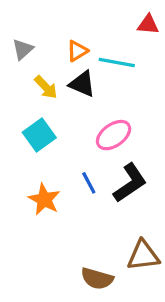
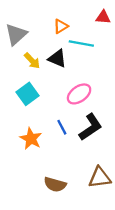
gray triangle: (23, 49) -> (16, 34), size x1.5
orange triangle: (77, 51) -> (61, 26), moved
brown semicircle: (97, 279) -> (55, 184), moved

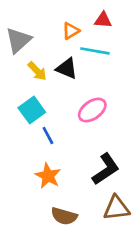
red triangle: (103, 17) -> (103, 20), moved
blue line: (62, 127) -> (48, 136), moved
black L-shape: (91, 127) -> (106, 169), moved
orange star: (31, 139) -> (48, 176), moved

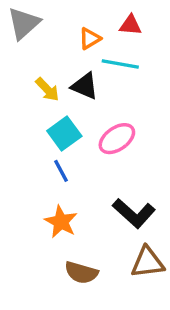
gray triangle: (18, 40) -> (24, 23), moved
cyan square: (32, 110) -> (64, 134), moved
black L-shape: (106, 169) -> (134, 213), turned 76

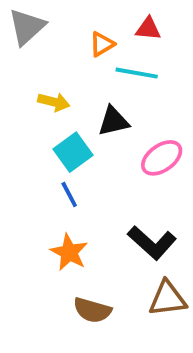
black triangle: (85, 86) -> (113, 121), moved, turned -36
yellow arrow: (47, 89) -> (54, 102), turned -32
pink ellipse: (117, 139) -> (162, 158), moved

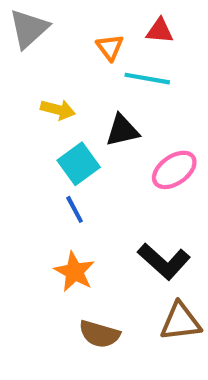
orange triangle: (102, 44) -> (110, 47), turned -36

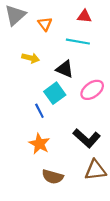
orange triangle: (110, 47) -> (45, 24), moved
black triangle: (122, 130) -> (65, 69), turned 36
cyan square: (79, 164) -> (55, 93), moved

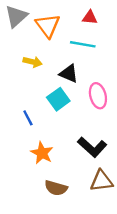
orange triangle: (45, 24) -> (48, 26), size x1.6
pink ellipse: (92, 90) -> (98, 96), turned -70
blue line: (39, 111) -> (28, 118), moved

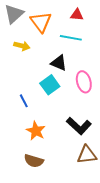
yellow arrow: (33, 62) -> (22, 46), moved
brown semicircle: (56, 188) -> (34, 161), moved

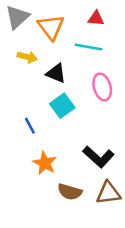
black triangle: (59, 63) -> (56, 73), moved
pink ellipse: (84, 82) -> (102, 87), moved
brown semicircle: (34, 161) -> (70, 192), moved

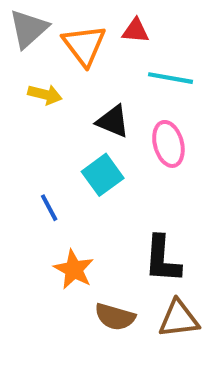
red triangle: (96, 18) -> (136, 31), moved
cyan line: (88, 47) -> (171, 78), moved
black triangle: (56, 73) -> (113, 121), moved
black L-shape: (98, 157) -> (162, 259), turned 52

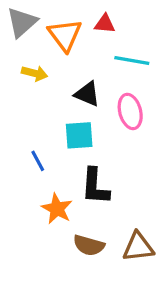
cyan square: (103, 175) -> (79, 135), turned 32
black L-shape: (162, 259) -> (95, 186), moved

